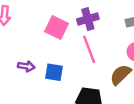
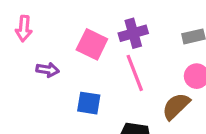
purple arrow: (26, 66) -> (48, 70), moved

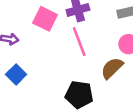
blue square: (89, 103) -> (16, 74), moved, turned 36

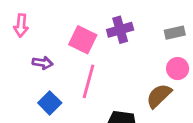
pink line: (79, 42) -> (89, 81), moved, turned 36

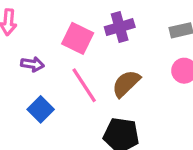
pink line: (89, 81) -> (84, 85), turned -48
brown semicircle: (159, 96) -> (126, 84), moved

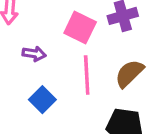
pink line: (84, 85) -> (87, 75), turned 30

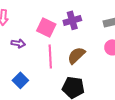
blue square: (42, 100) -> (20, 80), moved

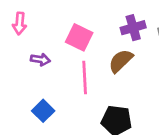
purple cross: (72, 20) -> (133, 28), moved
brown semicircle: (76, 55) -> (121, 61), moved

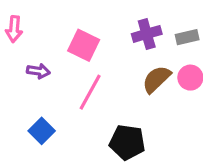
brown semicircle: (121, 61) -> (156, 79), moved
pink line: (85, 78) -> (90, 92), turned 32

